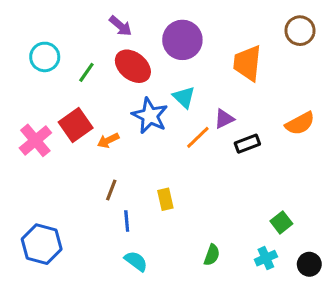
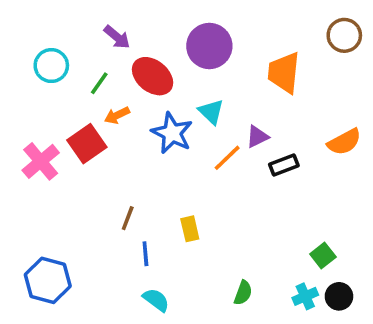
purple arrow: (121, 26) -> (117, 37), moved
orange arrow: (108, 140) -> (117, 115), moved
black circle: (309, 264) -> (339, 296), moved

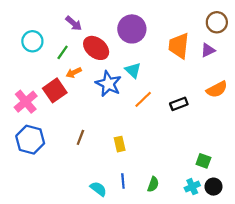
purple triangle: (257, 137) -> (208, 50), moved
blue line: (145, 254) -> (123, 181), moved
green square: (323, 256) -> (203, 161), turned -32
blue hexagon: (48, 280) -> (30, 140), moved

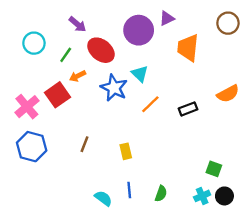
purple triangle: (208, 50) -> (167, 18), moved

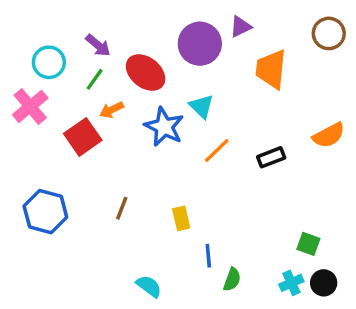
purple arrow: (77, 24) -> (98, 45), moved
pink cross: (27, 107) -> (30, 106), moved
blue line: (129, 190) -> (208, 256), moved

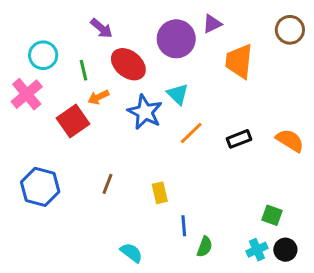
purple arrow: (98, 45) -> (101, 28), moved
green line: (95, 79) -> (84, 70), turned -48
orange semicircle: (329, 135) -> (290, 140), moved, turned -120

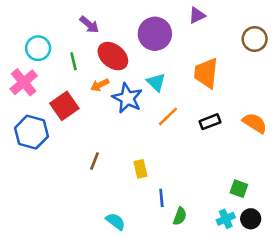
purple triangle: (212, 24) -> (197, 15), moved
brown circle: (290, 30) -> (255, 39), moved
orange trapezoid: (239, 61) -> (206, 73), moved
orange arrow: (98, 97) -> (100, 85), moved
blue hexagon: (40, 187) -> (32, 132), moved

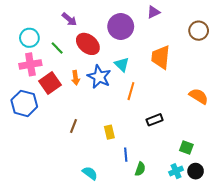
green line: (74, 61) -> (57, 48), turned -32
pink cross: (24, 82) -> (30, 64), moved, turned 30
orange arrow: (100, 85) -> (76, 78), moved, turned -72
orange line: (168, 116) -> (131, 91), turned -30
black rectangle: (210, 122) -> (155, 120), moved

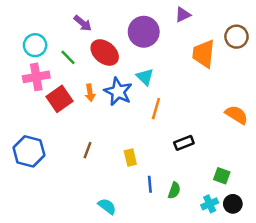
orange trapezoid: (161, 57) -> (204, 54), moved
blue hexagon: (24, 103) -> (29, 151), moved
green semicircle: (140, 169) -> (174, 190), moved

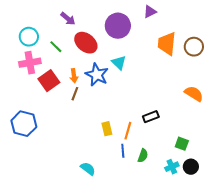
brown circle: (236, 37) -> (194, 47), moved
orange line: (156, 109) -> (128, 131), moved
brown line: (88, 150) -> (75, 94), moved

